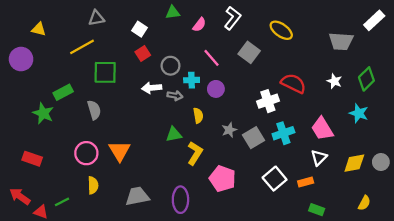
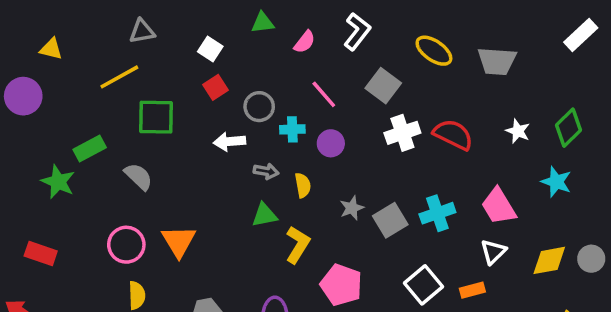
gray trapezoid: (341, 41) -> (497, 61), moved
gray arrow: (175, 96) -> (266, 171), moved
white cross: (268, 101) -> (402, 133), moved
gray semicircle: (94, 110) -> (139, 177), turned -30

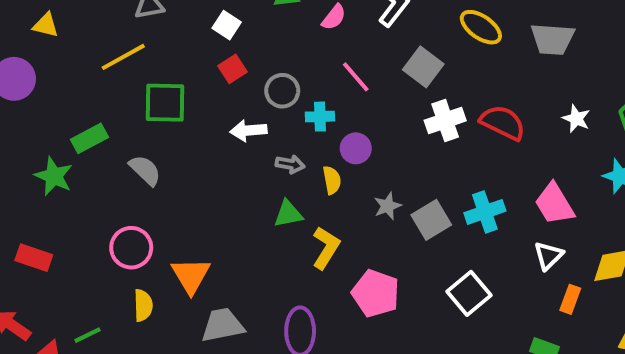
purple circle: (331, 143) -> (356, 148), moved
orange triangle: (179, 241) -> (191, 276), moved
orange rectangle: (472, 290) -> (570, 299), moved, turned -55

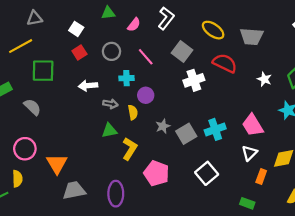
gray circle: (282, 91) -> (111, 51), moved
red semicircle: (503, 123) -> (225, 63), moved
yellow semicircle: (143, 305) -> (17, 179), moved

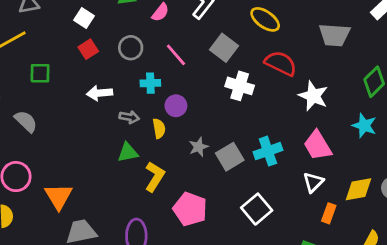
gray trapezoid: (252, 36) -> (334, 35), moved
green square: (43, 71) -> (40, 73), size x0.7
white star: (264, 79) -> (313, 96), moved, size x1.5
white cross: (194, 80) -> (240, 86), turned 36

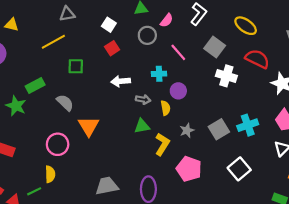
gray circle: (131, 48) -> (147, 35), moved
gray star: (199, 147) -> (187, 130), moved
orange triangle: (58, 196) -> (89, 126), moved

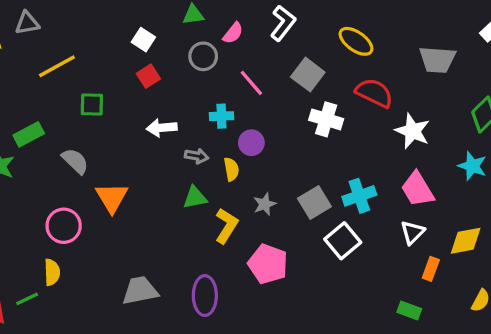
gray triangle: (67, 14) -> (27, 23), moved
white square: (239, 169) -> (343, 241), moved

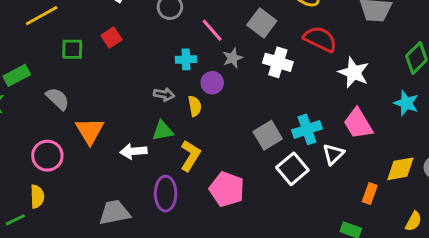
red square: (148, 76) -> (112, 38), moved
white arrow: (162, 128) -> (133, 151), moved
gray star: (265, 204) -> (233, 58), moved
white triangle: (412, 232) -> (333, 154), moved
purple ellipse: (205, 296) -> (166, 194), moved

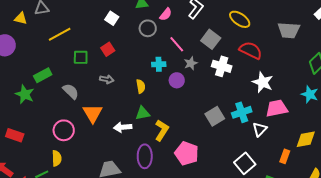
white star: (354, 73) -> (263, 82), moved
gray arrow: (164, 94) -> (107, 79), moved
yellow semicircle: (195, 106) -> (141, 86), moved
pink trapezoid: (358, 124) -> (277, 108), turned 110
white square: (292, 169) -> (245, 163), moved

